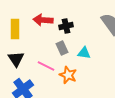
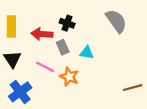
red arrow: (43, 20) -> (42, 34), moved
black cross: (66, 26) -> (67, 23), turned 32

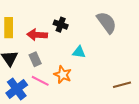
gray rectangle: (63, 47) -> (35, 59), moved
pink line: (45, 67) -> (40, 81), moved

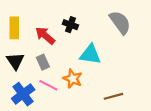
red arrow: (37, 35) -> (45, 36), turned 36
cyan triangle: (79, 52) -> (90, 54), size x1.5
brown line: (122, 85) -> (113, 96), moved

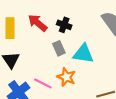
red arrow: (45, 36) -> (38, 23), moved
gray rectangle: (43, 62) -> (59, 48), moved

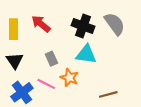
black cross: (64, 25) -> (83, 26), moved, size x1.5
gray rectangle: (59, 48) -> (51, 59), moved

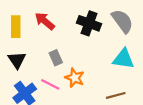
cyan triangle: (86, 54) -> (123, 59), moved

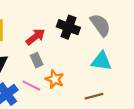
red arrow: (45, 21) -> (36, 37), moved, turned 102

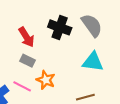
red arrow: (36, 37) -> (26, 37), turned 96
gray rectangle: (37, 60) -> (27, 61), turned -40

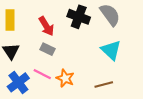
cyan triangle: (93, 62) -> (111, 50), turned 35
orange star: (46, 80) -> (65, 78), moved

